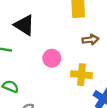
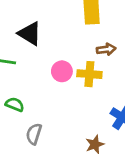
yellow cross: (81, 75) -> (89, 74), moved

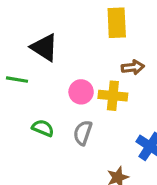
green semicircle: (15, 104) -> (43, 128), moved
gray semicircle: (34, 134) -> (83, 133), moved

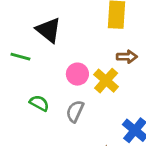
yellow cross: (113, 96) -> (106, 81), turned 30

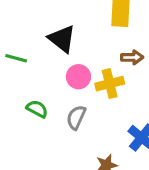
black triangle: (48, 30) -> (62, 39), moved
yellow cross: (106, 81) -> (110, 84), turned 35

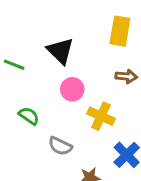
yellow cross: (110, 84) -> (101, 116), moved, turned 32
gray semicircle: (76, 117) -> (60, 146), moved, turned -95

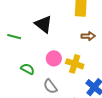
pink circle: (72, 89) -> (54, 58), moved
gray semicircle: (60, 146) -> (50, 86), turned 35

